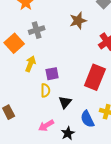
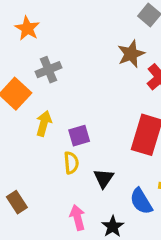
brown star: (78, 21) -> (131, 54), moved
pink arrow: (46, 125) -> (78, 218), turned 112

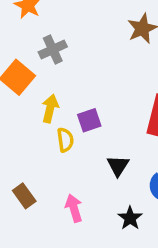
yellow semicircle: (71, 163) -> (65, 140), moved
pink arrow: (78, 218) -> (74, 208), moved

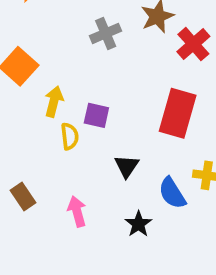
gray cross: (53, 49) -> (106, 33), moved
purple square: (89, 120) -> (96, 115), turned 30

